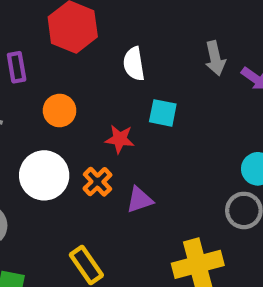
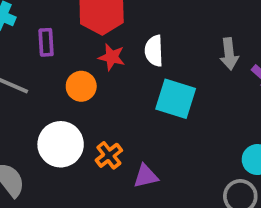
cyan square: (163, 113) -> (176, 99), size x1.5
red star: (120, 139) -> (112, 57), moved

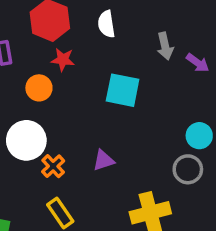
white semicircle: (154, 51) -> (106, 24), moved
orange cross: (109, 155) -> (53, 166), moved

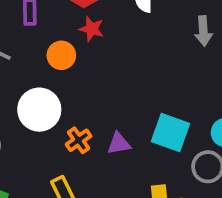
cyan square: (123, 90) -> (170, 132), moved
orange cross: (53, 166) -> (79, 140), moved

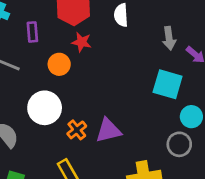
cyan square: (170, 132) -> (168, 84), moved
purple triangle: (119, 143) -> (108, 130), size x1.4

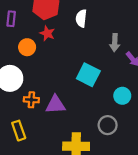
cyan square: (168, 84) -> (88, 75), moved
cyan circle: (191, 117) -> (122, 96), moved
orange cross: (77, 130) -> (31, 100), turned 32

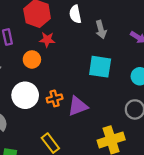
gray arrow: (115, 43) -> (101, 30), moved
orange cross: (31, 100) -> (55, 98), moved

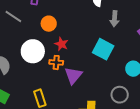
red star: (47, 40) -> (61, 44), moved
purple triangle: (78, 106) -> (73, 75), turned -48

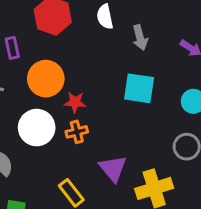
orange circle: (49, 24) -> (46, 79), size x1.5
purple triangle: (73, 75) -> (113, 168), moved

